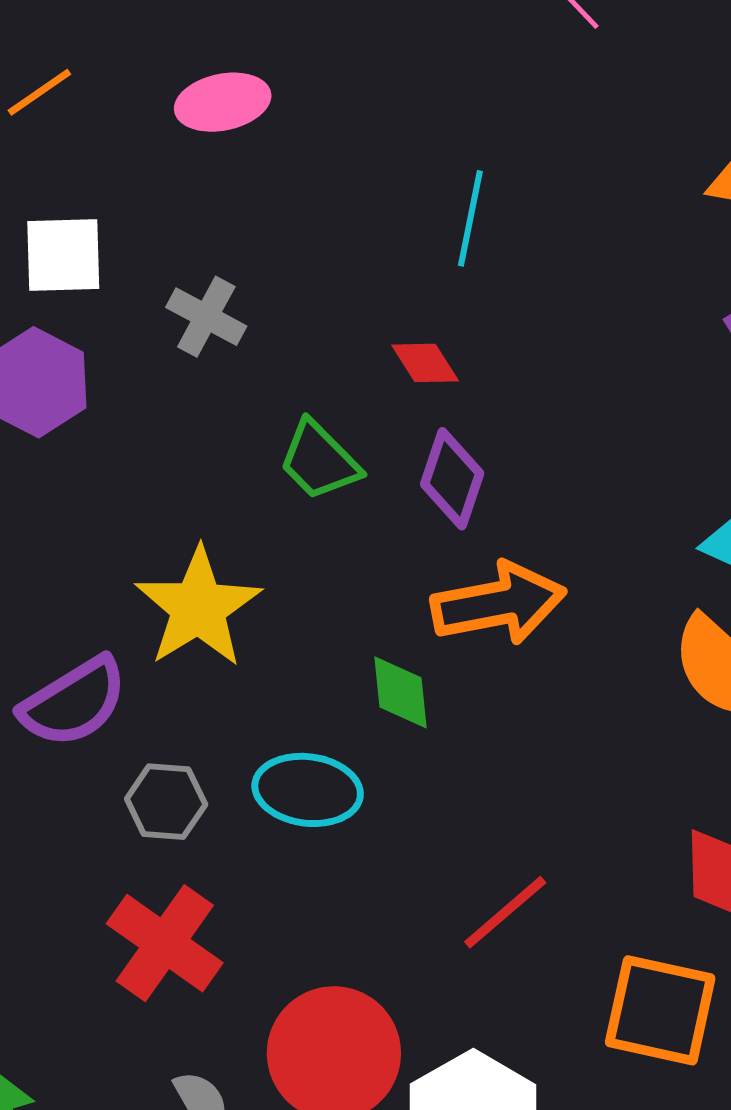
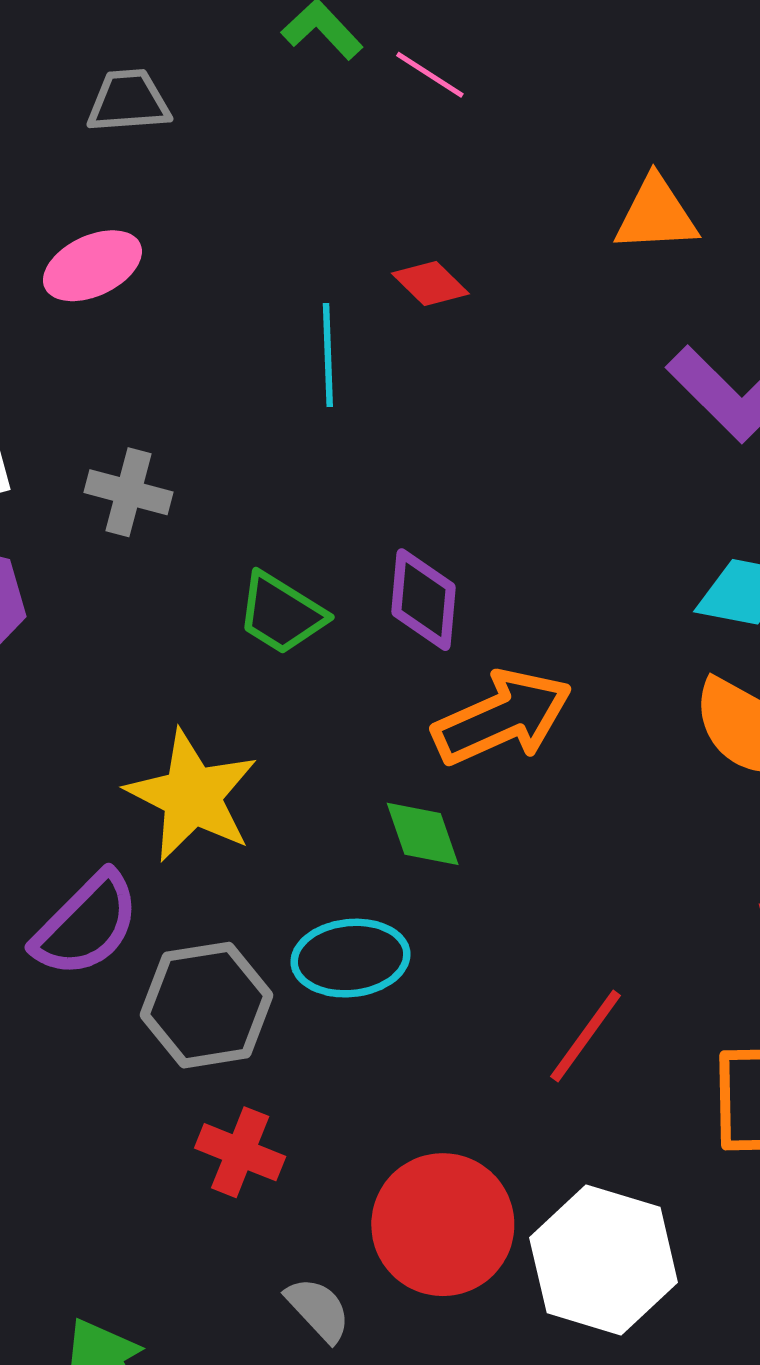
cyan line: (470, 218) -> (328, 355), moved
red diamond: (425, 363) -> (430, 283), moved
gray hexagon: (166, 802) -> (207, 1005), size x1.5
red cross: (165, 943) -> (240, 1152), size x0.7

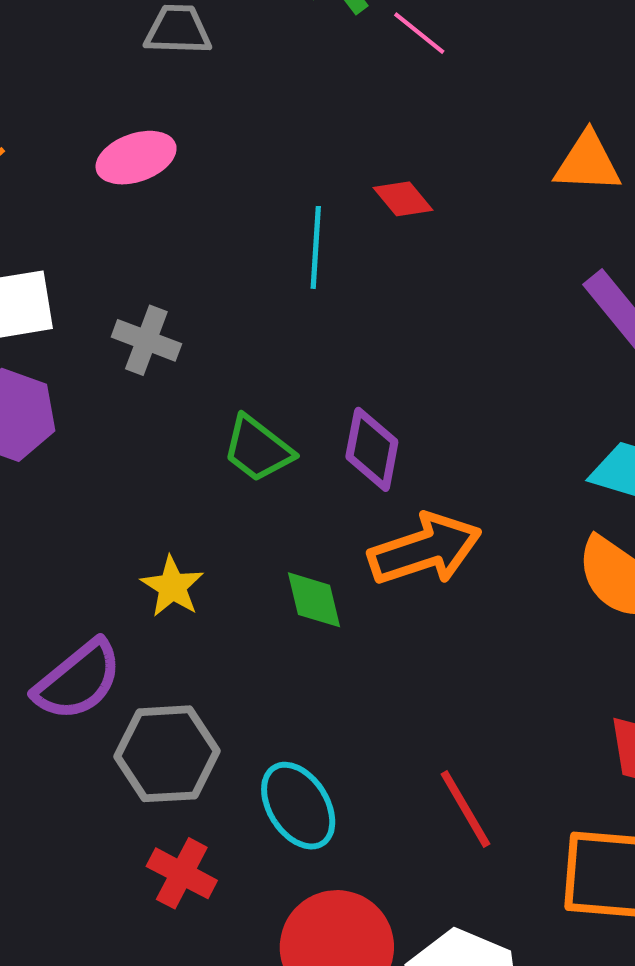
yellow star: (192, 796) -> (172, 586), size x0.6
green diamond: (423, 834) -> (314, 600), moved
cyan ellipse: (350, 958) -> (298, 806), moved, turned 58
red line: (586, 1036) -> (465, 809), turned -72

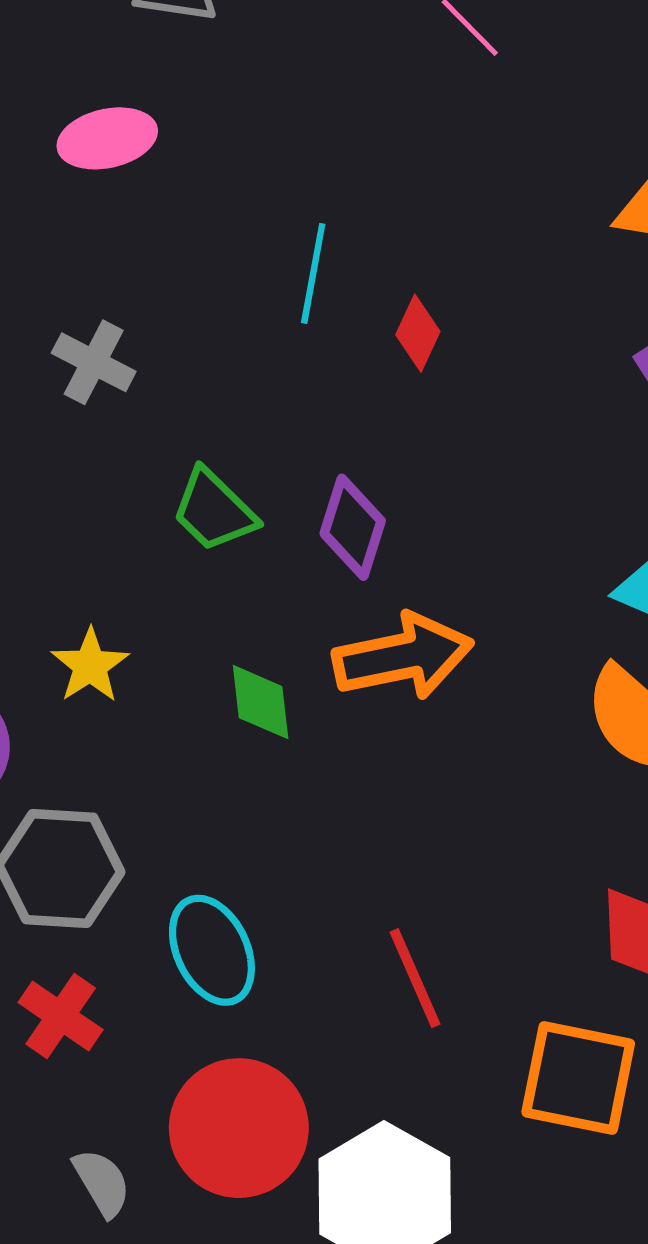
red diamond: (403, 199) -> (418, 333), moved, turned 58

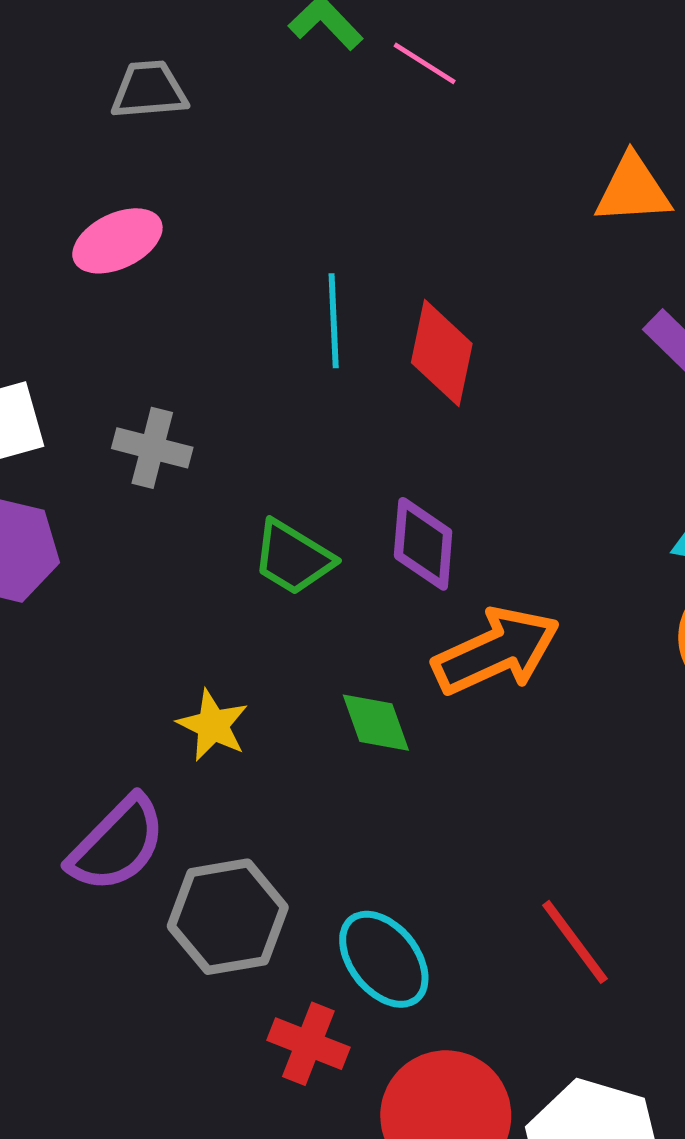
red diamond: (418, 333) -> (442, 353), size x1.5
red cross: (61, 1016) -> (308, 1044), moved

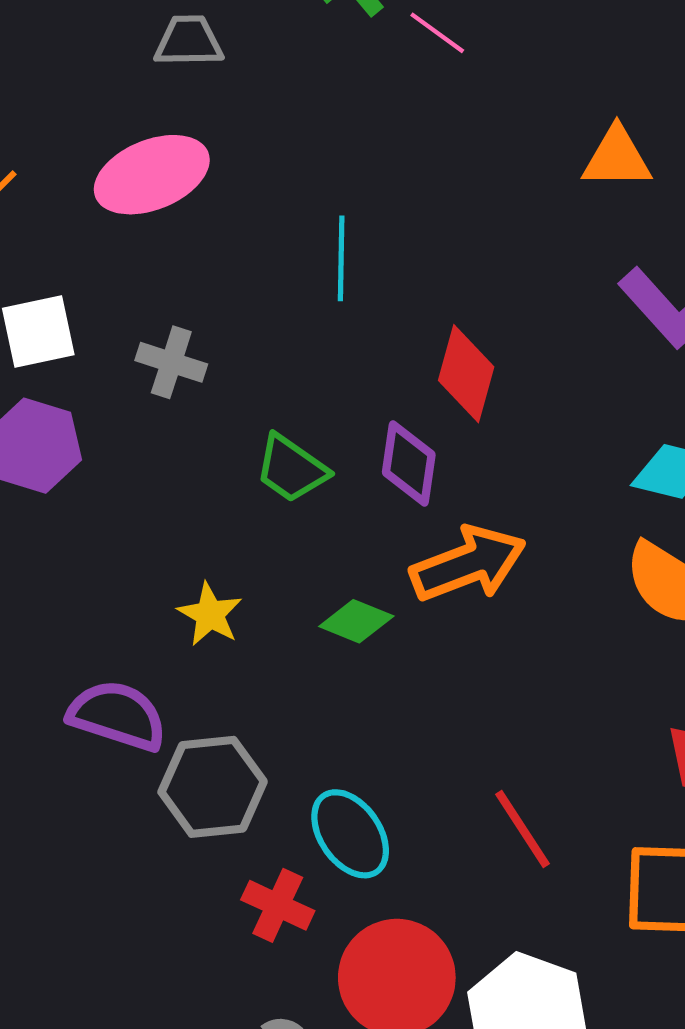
pink ellipse: (117, 241) -> (152, 175), size x1.4
red diamond: (442, 353) -> (466, 374), moved
green diamond: (376, 723) -> (356, 621), turned -52
purple semicircle: (117, 844) -> (117, 716), turned -120

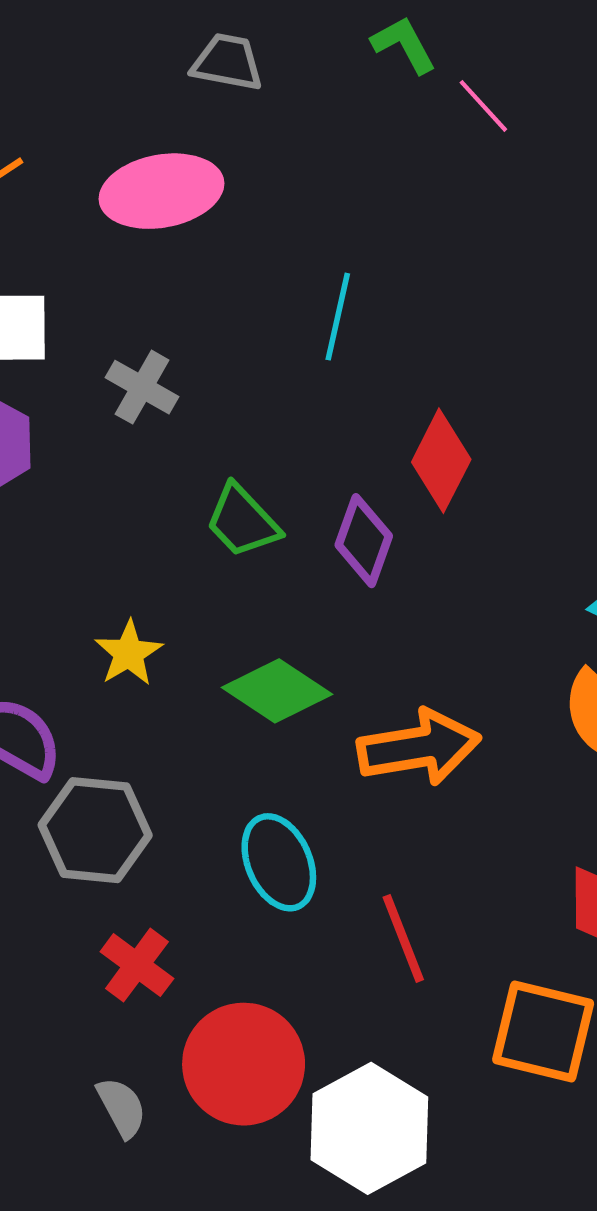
orange arrow: (468, 564) -> (419, 747), moved
green diamond: (356, 621) -> (277, 691), size x1.4
cyan ellipse: (350, 834) -> (279, 862), moved

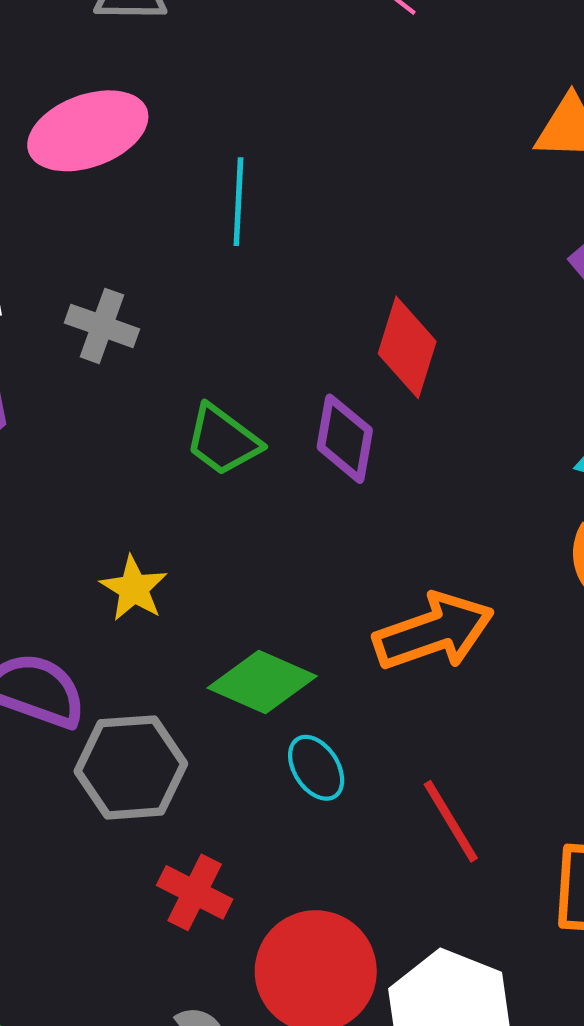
cyan line: (338, 317) -> (238, 202), moved
green diamond: (277, 691) -> (262, 682), moved
cyan ellipse: (279, 862) -> (316, 768), size x0.7

